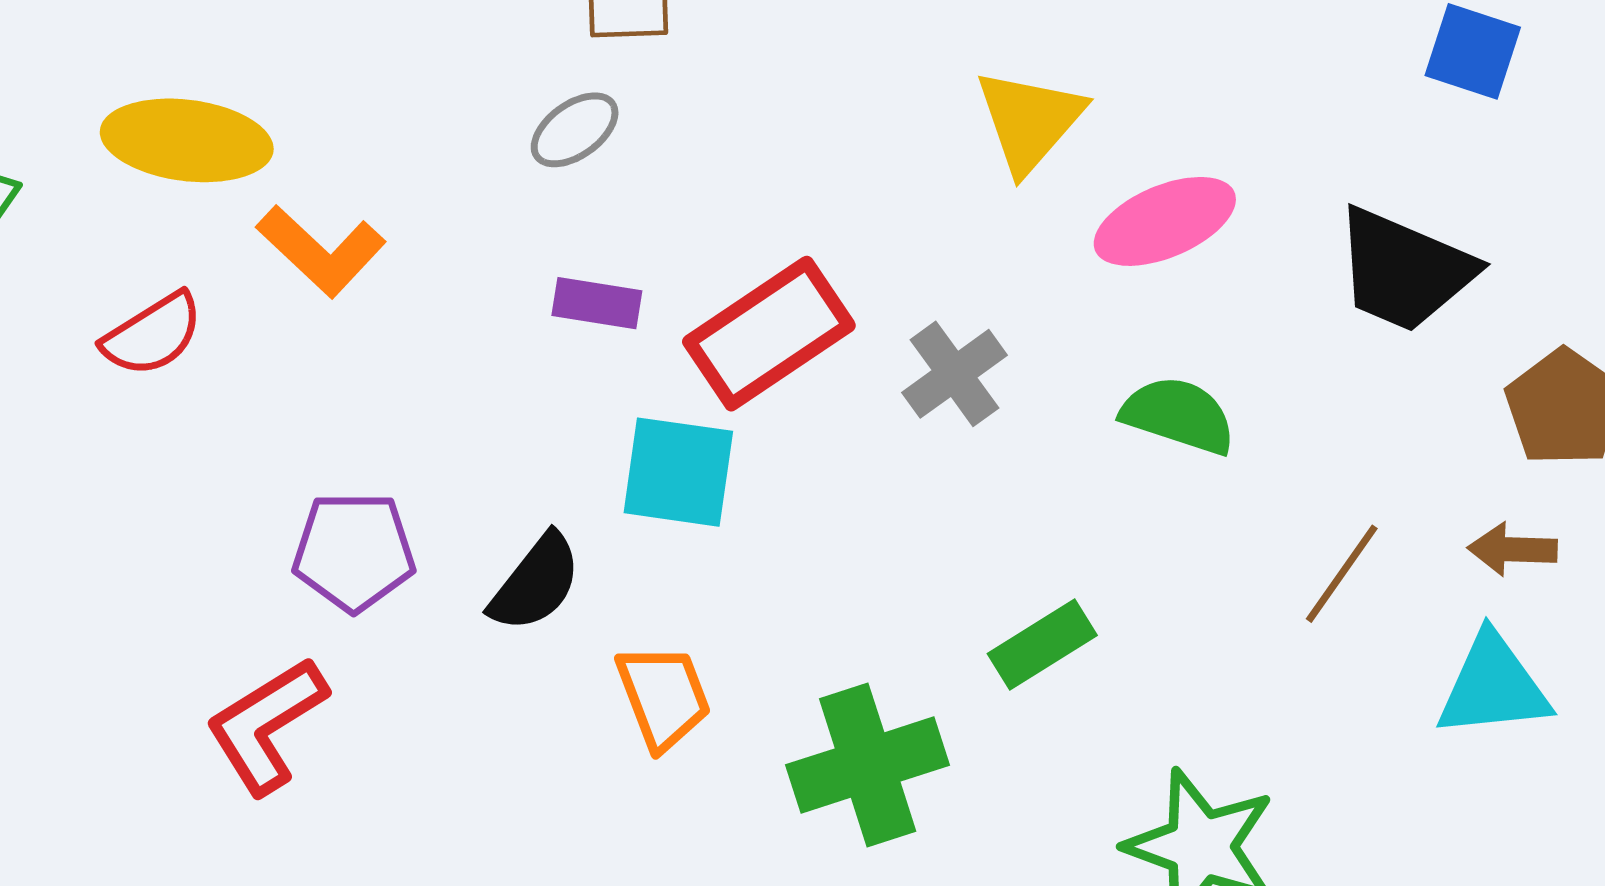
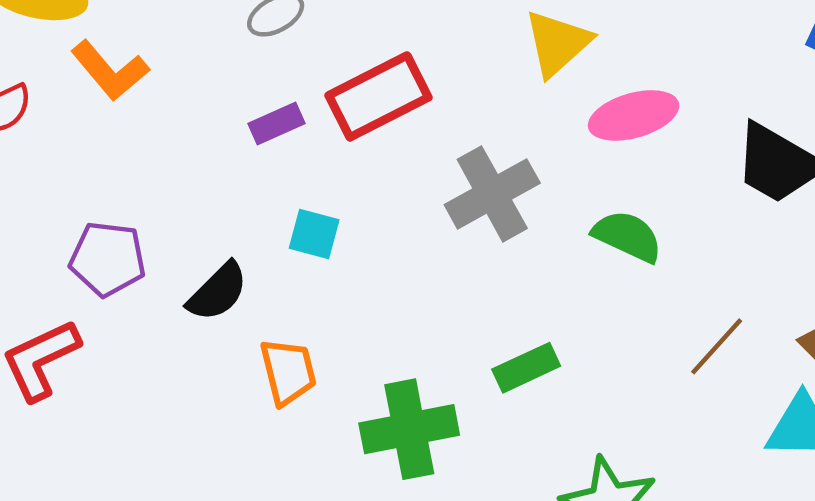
purple rectangle: (597, 303) -> (276, 124), turned -40
red rectangle: (769, 334) -> (378, 96), moved
gray cross: (954, 374) -> (492, 194), size x1.4
cyan square: (678, 472) -> (314, 234), size x0.7

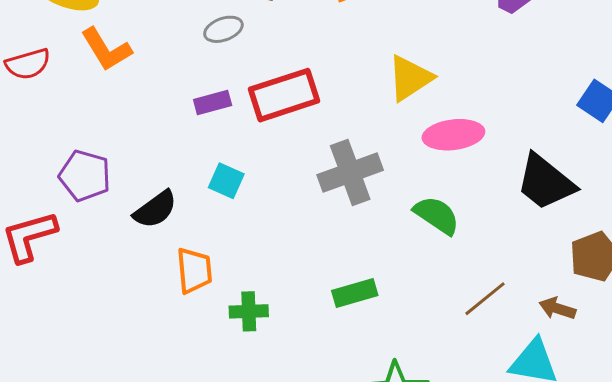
green cross: (409, 429) -> (249, 311), moved, size x0.6

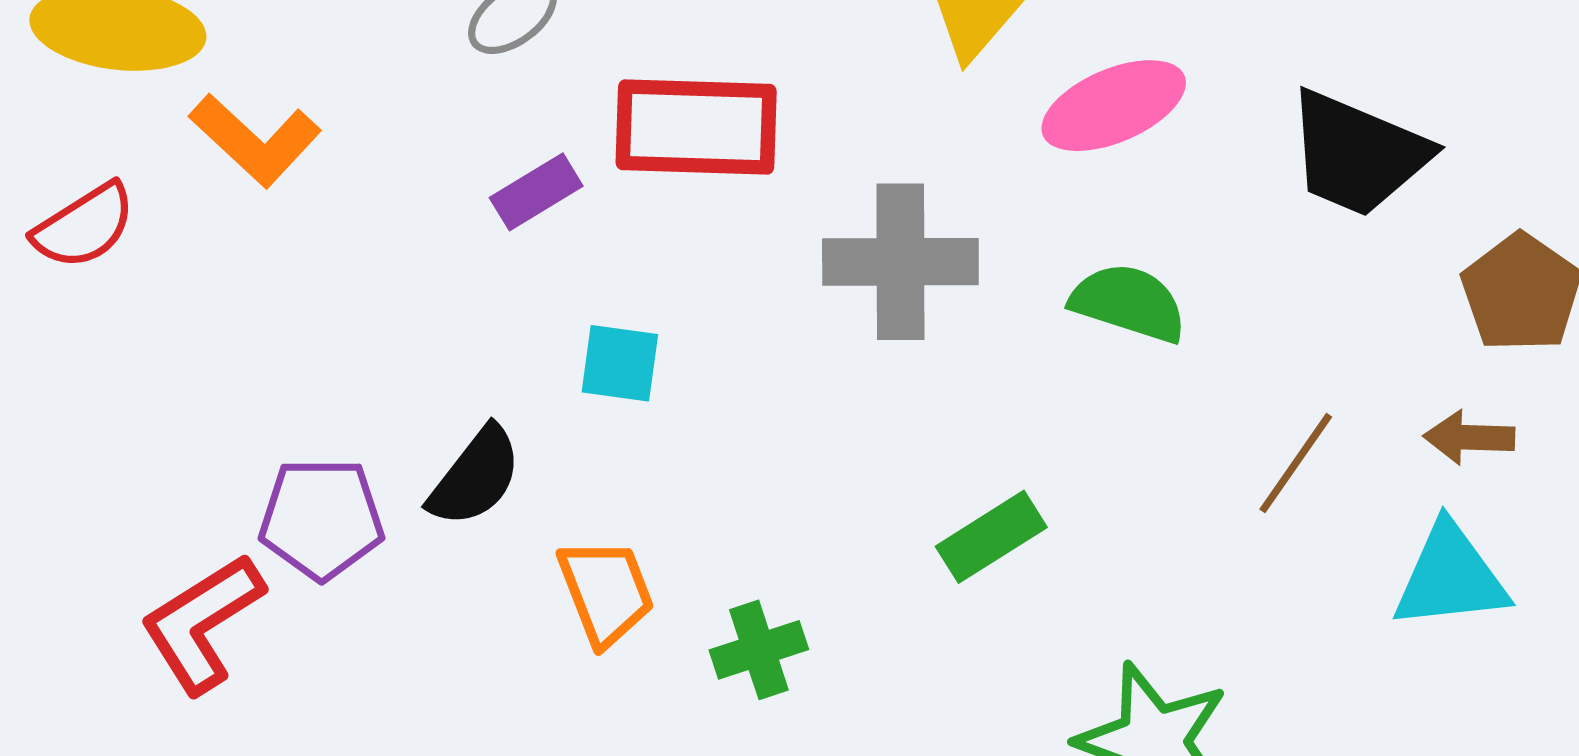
red rectangle: (284, 95) -> (696, 127), turned 36
gray cross: (350, 173) -> (900, 262), turned 36
purple pentagon: (85, 176) -> (321, 519), moved

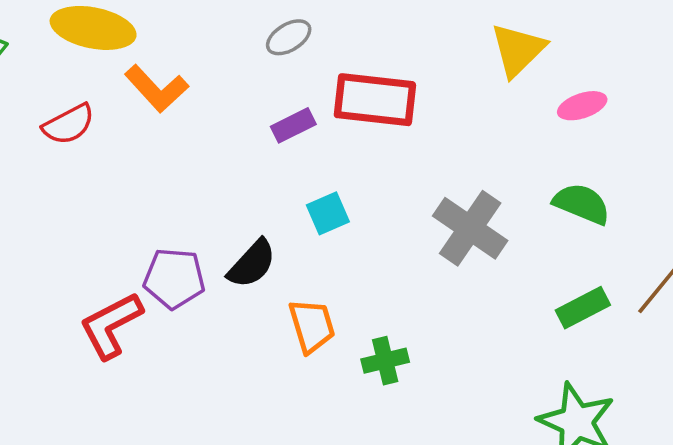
pink ellipse: (1114, 106) -> (582, 106), size x0.7
gray cross: (900, 262) -> (470, 228), moved, turned 30
cyan square: (620, 363) -> (328, 213), turned -36
green rectangle: (991, 537) -> (583, 308), moved

